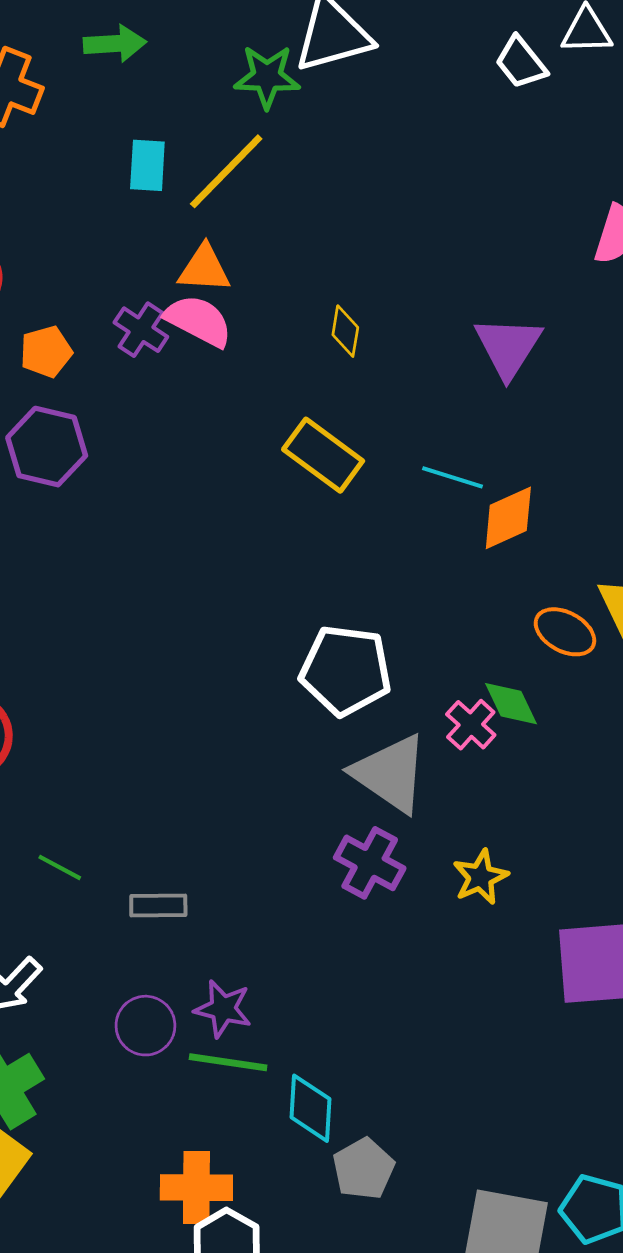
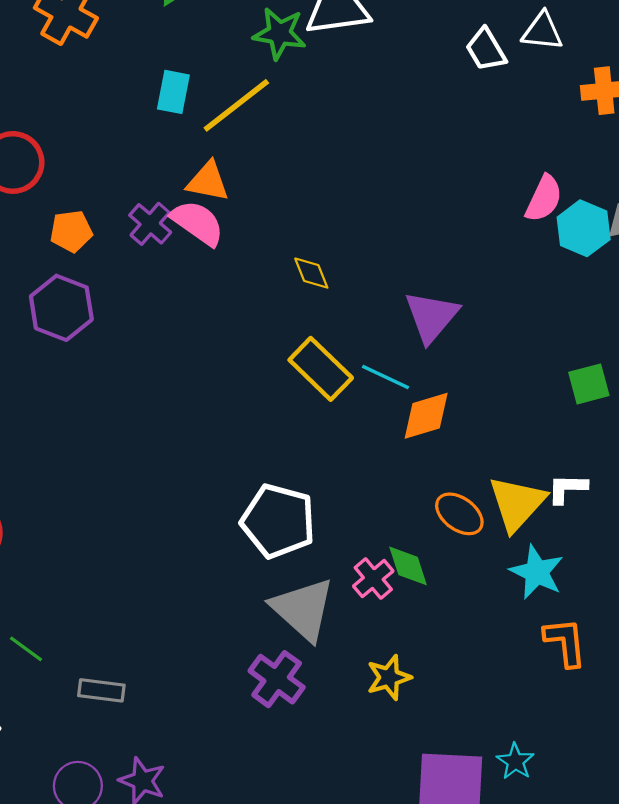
yellow diamond: (345, 331) -> (311, 273), moved, turned -39
purple triangle: (508, 347) -> (431, 317), moved
yellow rectangle: (323, 455) -> (321, 369), moved
yellow star: (480, 877) -> (389, 677), moved

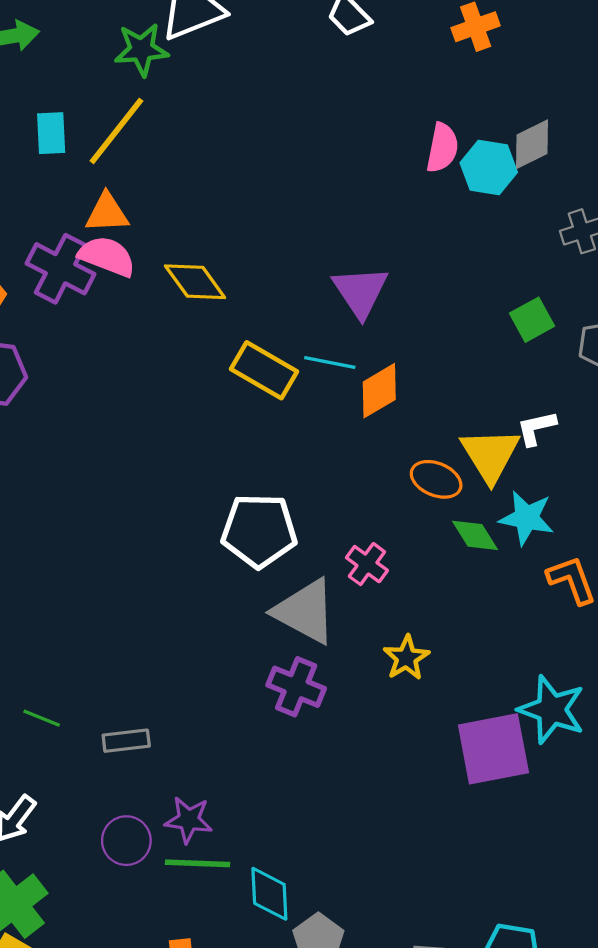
purple cross: (150, 224) -> (60, 269), size x1.5
yellow diamond: (311, 273) -> (195, 282), moved, size x1.5
green diamond: (408, 566) -> (475, 535), moved
cyan star: (515, 761) -> (552, 710), size x1.8

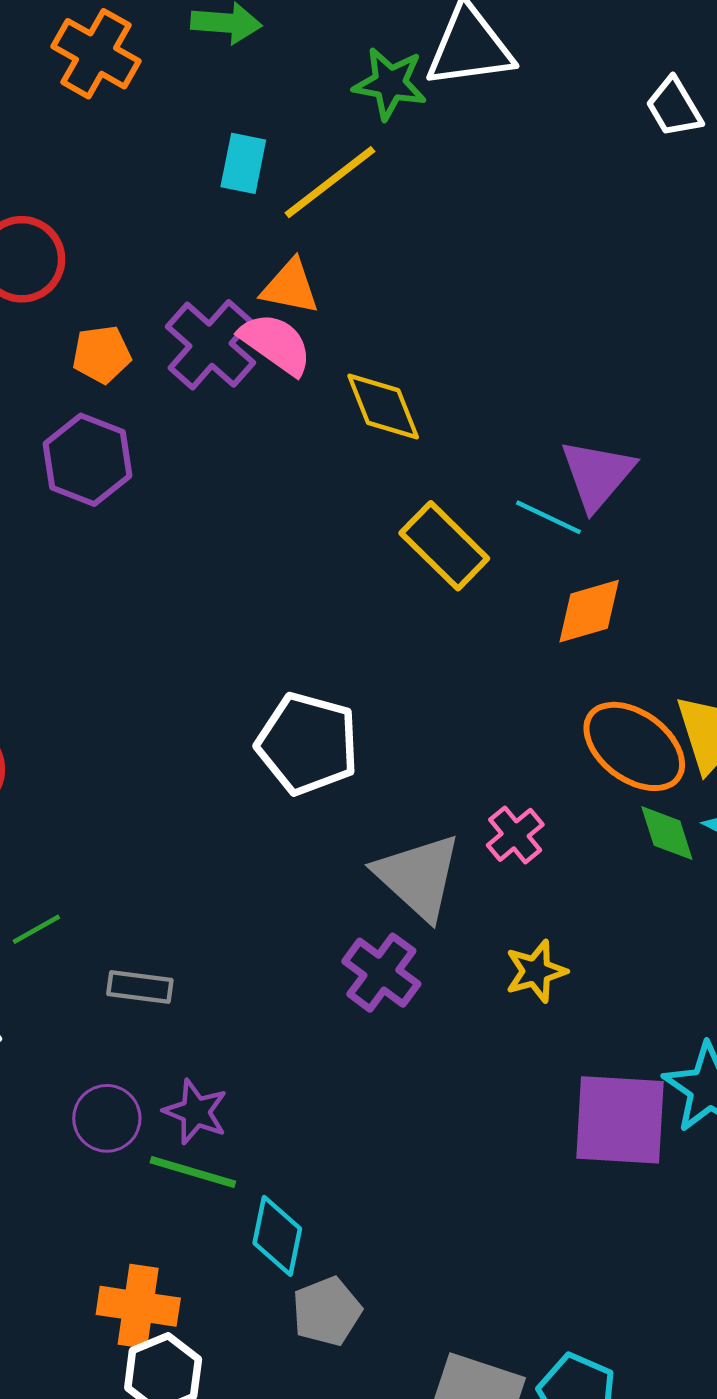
cyan line: (330, 362) -> (548, 517), moved
orange ellipse: (436, 479) -> (634, 746), size x1.5
white pentagon: (259, 531) -> (308, 744), moved
green line: (42, 718) -> (36, 929), turned -66

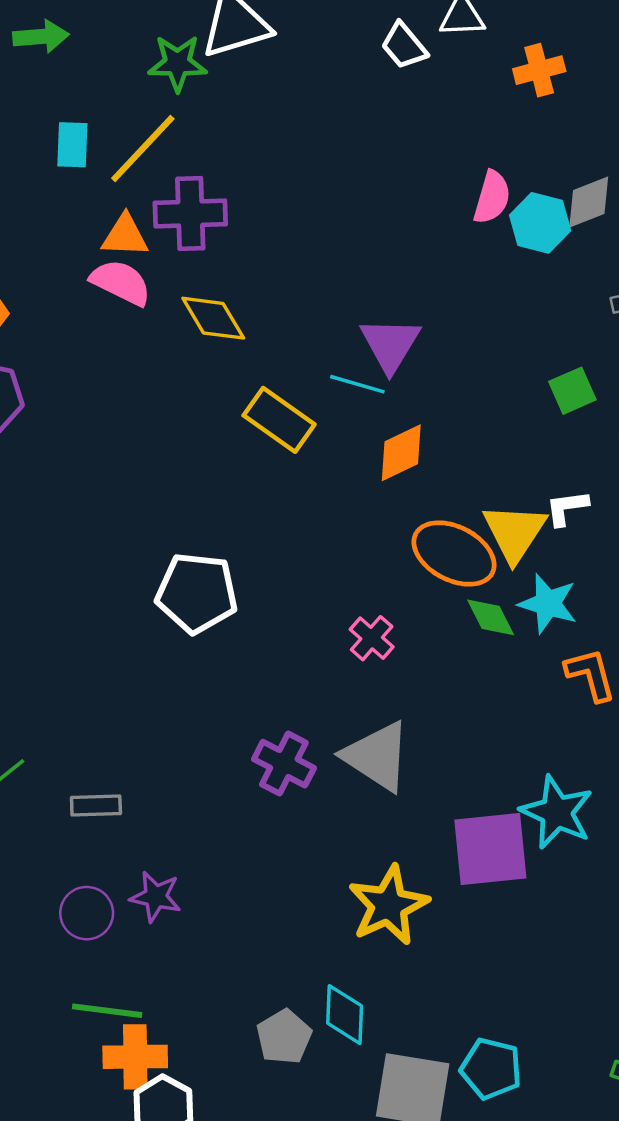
purple cross: (211, 345) -> (190, 213), moved, turned -34
gray triangle: (418, 877) -> (377, 756), moved
yellow star: (536, 971) -> (389, 905), moved, size x1.6
green line: (193, 1172) -> (107, 1011), moved
cyan diamond: (277, 1236) -> (345, 1015), moved

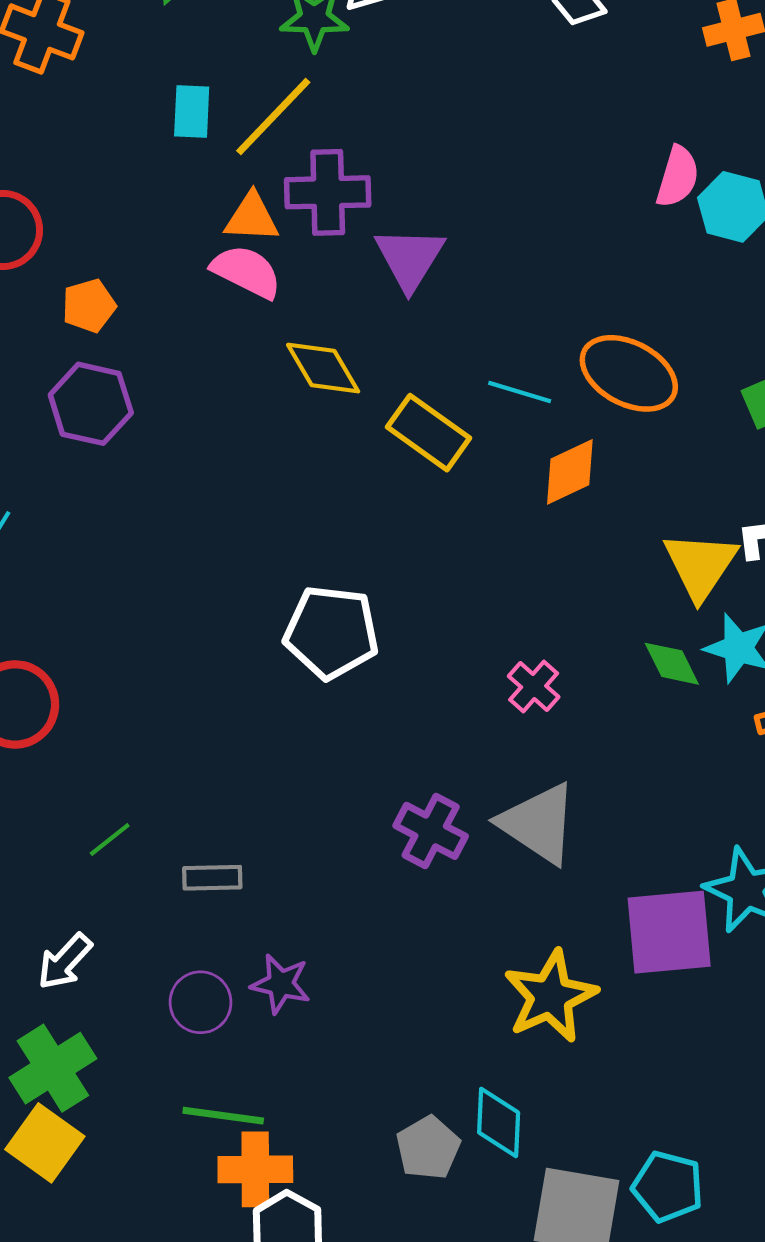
yellow diamond: (213, 318) -> (323, 368), moved
purple triangle: (390, 344) -> (410, 258), moved
orange ellipse: (454, 554) -> (629, 373), moved

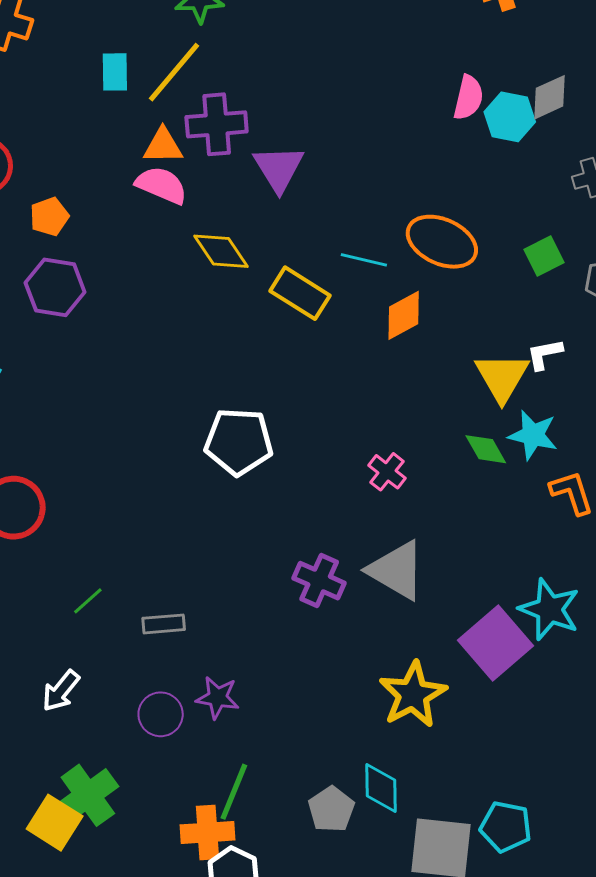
purple square: (669, 932) -> (496, 643), turned -32
green cross: (53, 1068) -> (88, 795), moved
green line: (223, 1116) -> (234, 792), moved, turned -72

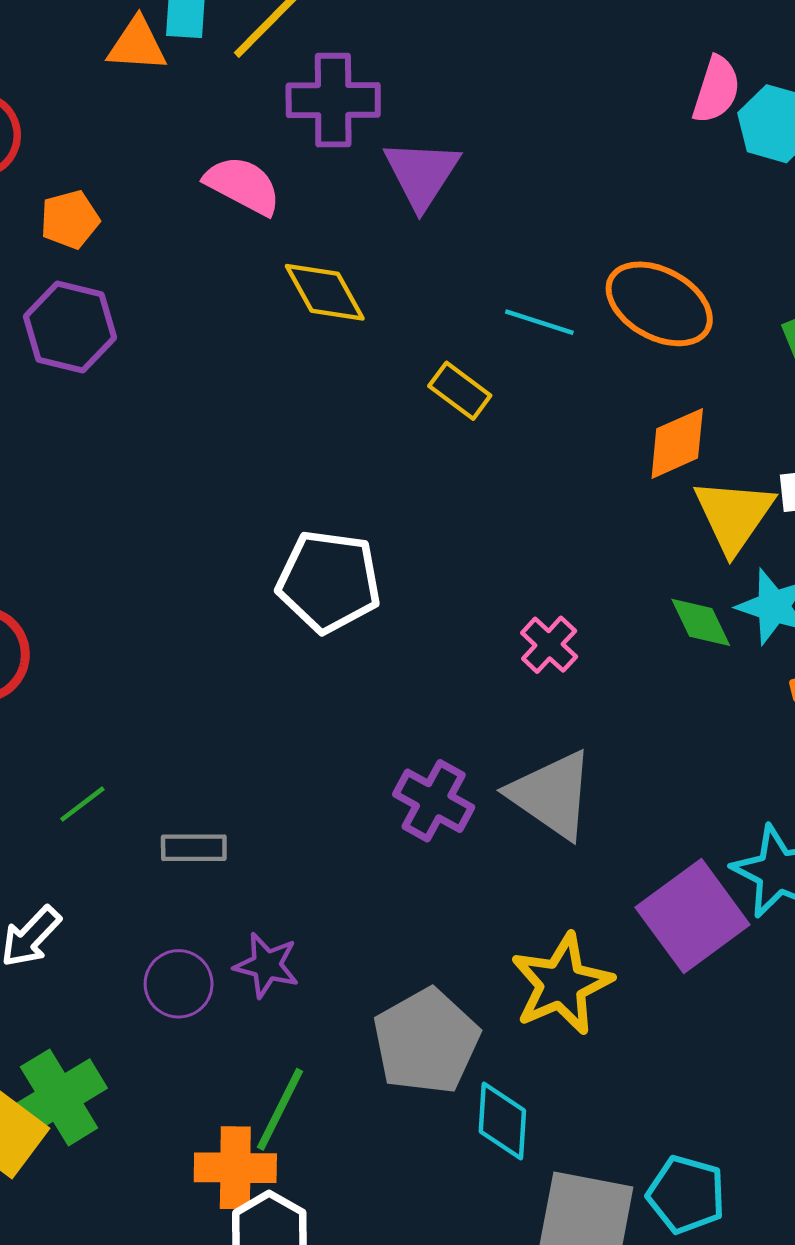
orange triangle: (163, 146) -> (137, 45), moved
yellow rectangle: (300, 293) -> (460, 391), moved, size x0.7
orange diamond: (404, 315) -> (677, 443), moved
gray pentagon: (331, 809) -> (426, 1041), moved, size x1.5

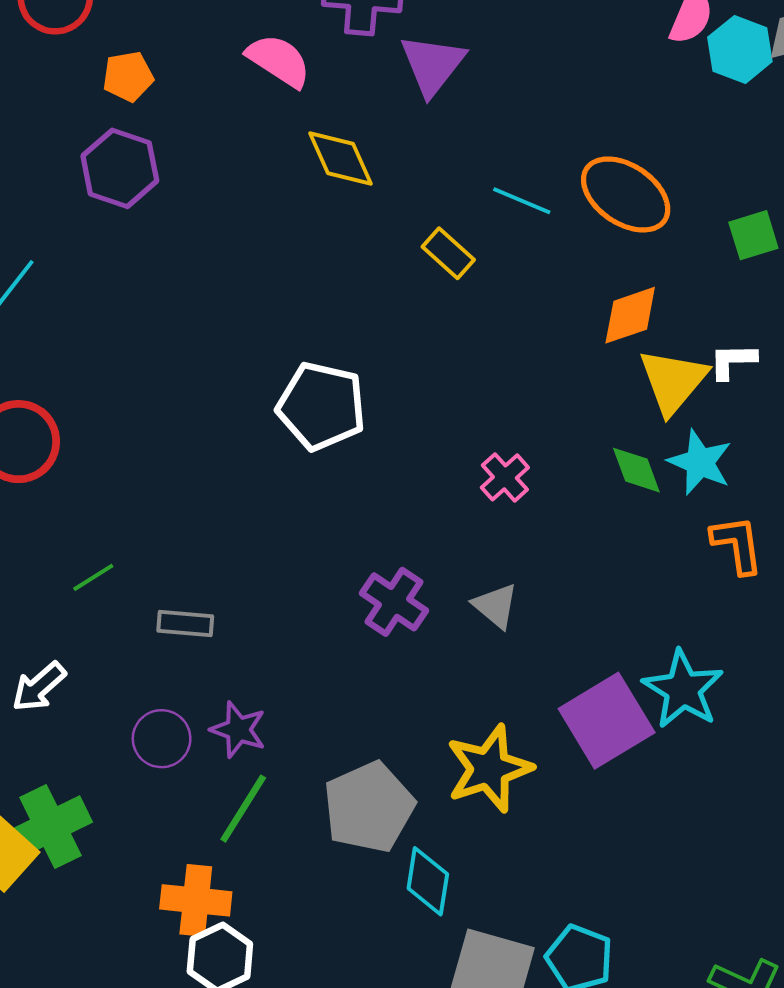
gray triangle: (552, 795) -> (496, 606), size x0.6
green line: (280, 1109) -> (243, 809), moved

